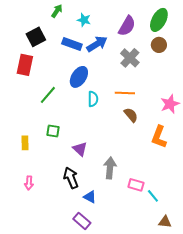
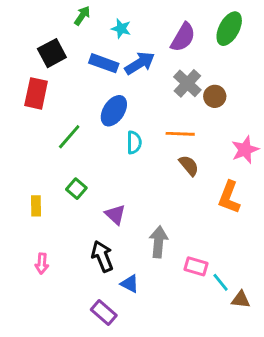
brown circle: (159, 45) -> (215, 96), moved
green square: (53, 131) -> (76, 189), turned 32
purple rectangle: (82, 221) -> (104, 313), moved
brown triangle: (165, 222) -> (241, 300), moved

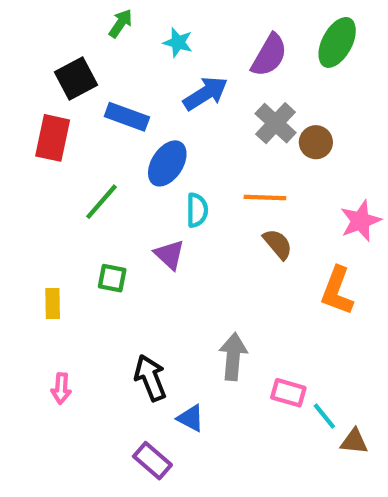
blue rectangle: (104, 63) -> (127, 117), moved
green square: (76, 189) -> (112, 278), turned -30
purple triangle: (115, 215) -> (169, 255), moved

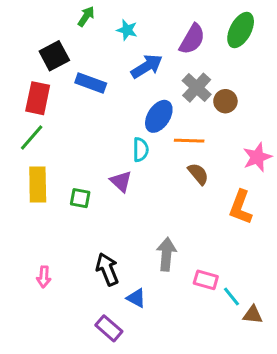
blue ellipse: (167, 163) -> (159, 116), moved
green line: (101, 202) -> (32, 138), moved
yellow rectangle: (53, 304) -> (38, 184), moved, size x1.6

